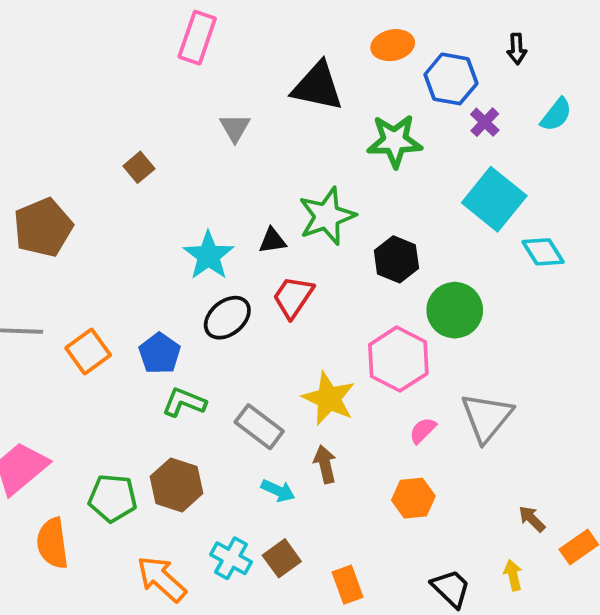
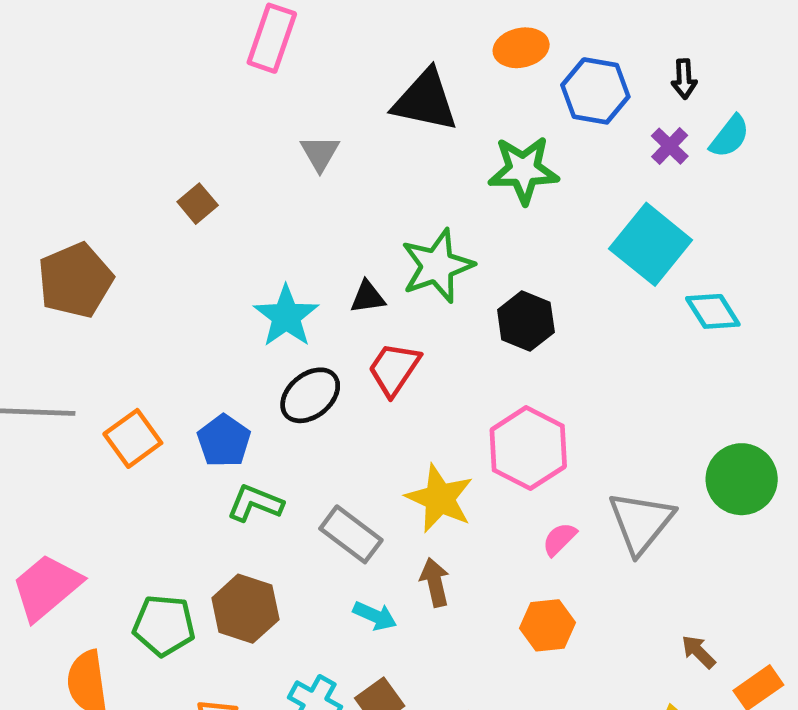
black arrow: (517, 49) -> (684, 79), moved
purple cross: (485, 122) -> (670, 146), moved
green circle: (455, 310) -> (742, 479), moved

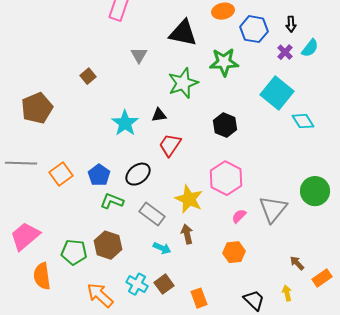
green star: (437, 266) -> (183, 83), moved
black ellipse: (310, 395) -> (138, 174), moved

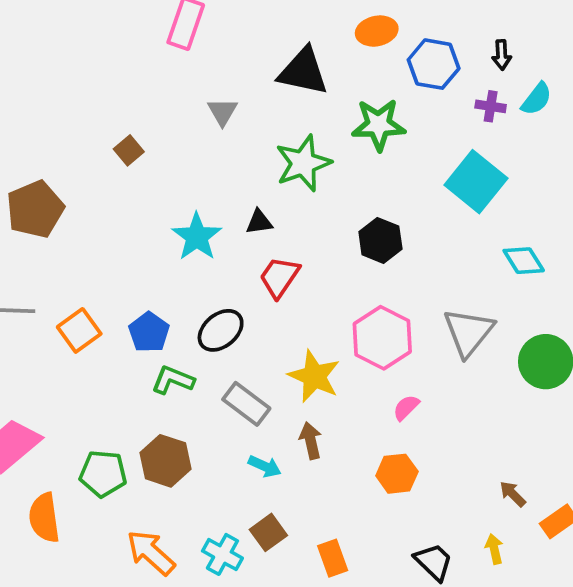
purple cross: (285, 52) -> (491, 106), turned -35
cyan diamond: (303, 121) -> (524, 261), moved
gray triangle: (273, 209) -> (469, 332), moved
cyan cross: (137, 284) -> (222, 554), moved

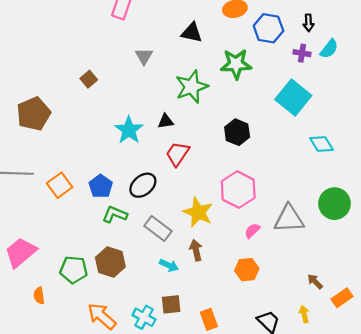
black triangle: (303, 71) -> (192, 33), size x0.7
gray triangle: (469, 332) -> (289, 219), moved, turned 48
orange semicircle: (44, 518) -> (39, 296), size x0.6
brown square: (268, 532) -> (171, 304), turned 30

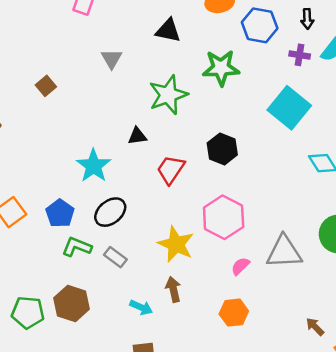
cyan star: (129, 130) -> (93, 166), moved
red trapezoid: (178, 154) -> (171, 170), moved
gray rectangle: (158, 229) -> (115, 257), moved, size x0.7

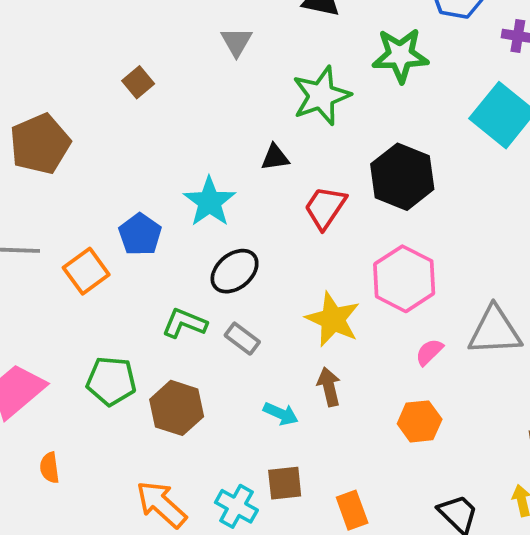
black hexagon: (222, 149) -> (402, 177), size x1.4
blue pentagon: (60, 213) -> (140, 235), moved
green pentagon: (28, 313) -> (111, 381), moved

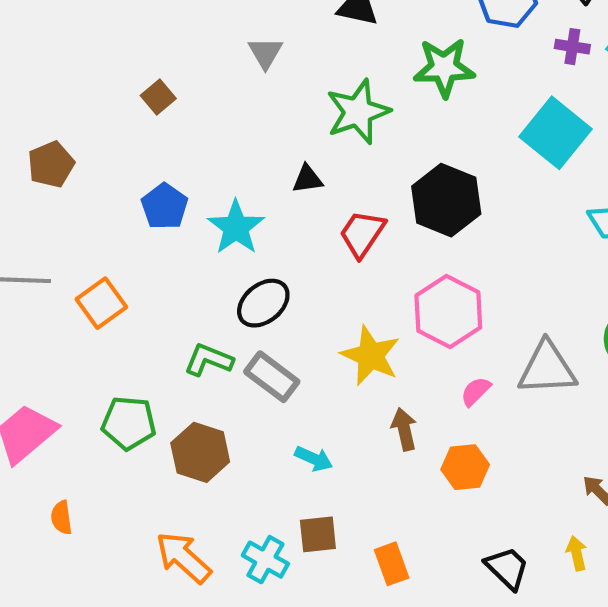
brown pentagon: (40, 144) -> (51, 164), size x0.7
blue pentagon: (140, 235) -> (164, 206), moved
gray rectangle: (242, 339) -> (272, 377), size x1.4
brown arrow: (329, 387) -> (404, 429), moved

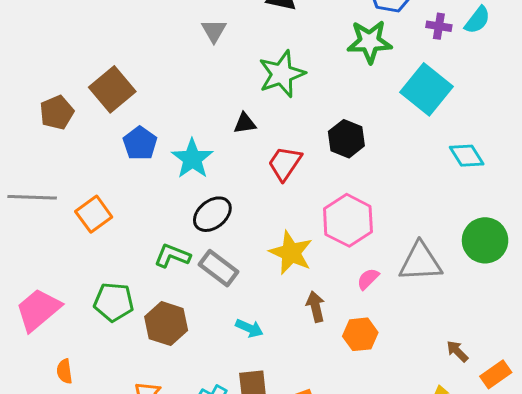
green star: (444, 68) -> (370, 42), moved
brown square: (158, 97) -> (112, 89), moved, size x1.8
black hexagon: (446, 200) -> (346, 139), size x0.7

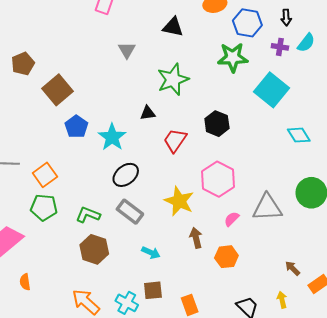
brown pentagon: (57, 112) -> (23, 64), moved
green L-shape: (172, 256) -> (88, 215), moved
green pentagon: (114, 302) -> (44, 207), moved

